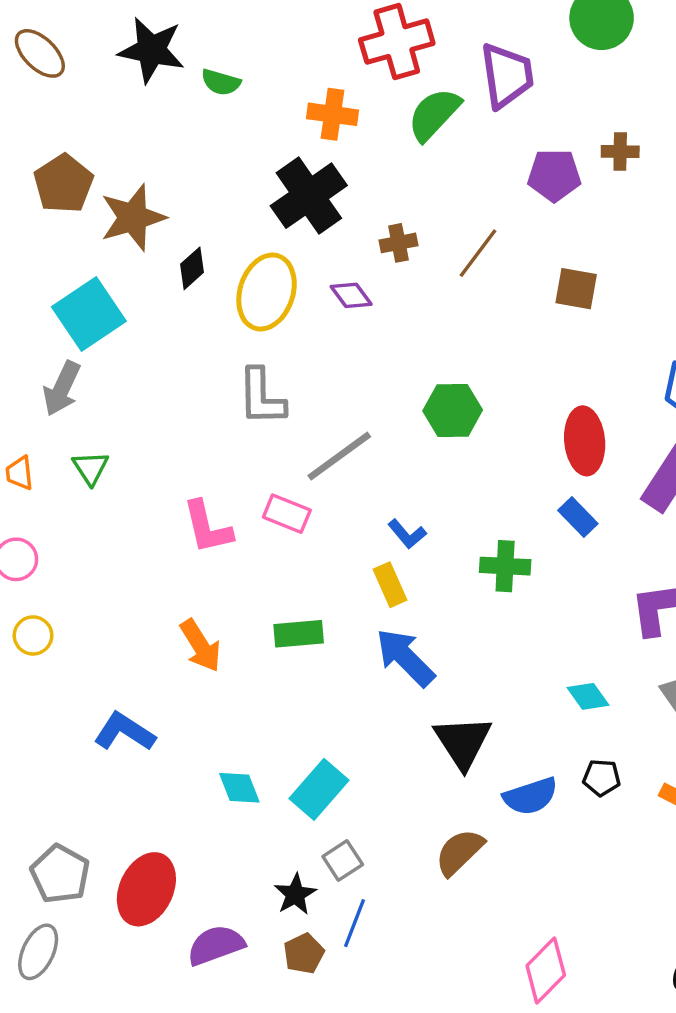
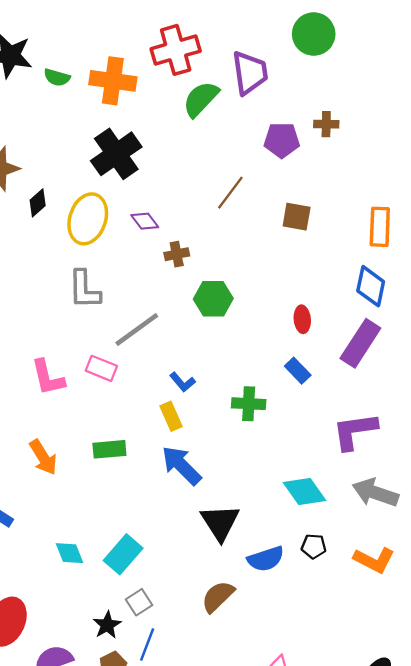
orange cross: (333, 114) -> (113, 81), moved, size x1.4
brown cross: (399, 243) -> (177, 254), moved
red ellipse: (585, 441) -> (302, 319), size x0.6
cyan diamond: (588, 696) -> (305, 492), size x1.5

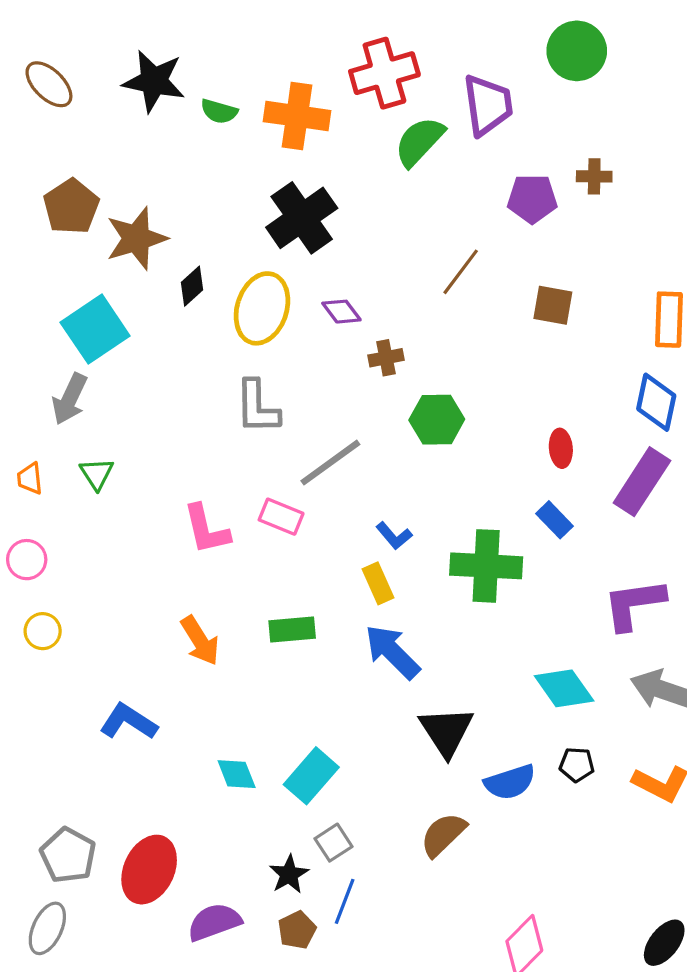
green cross: (249, 404) -> (486, 566), size x1.5

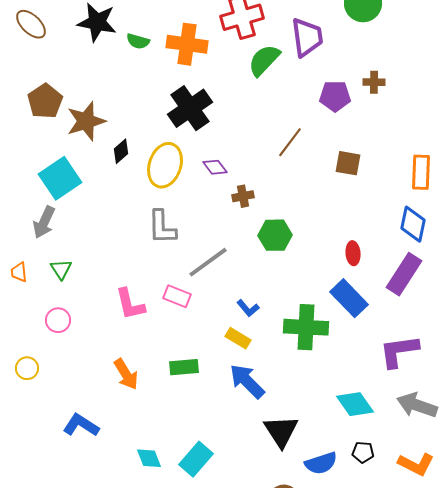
blue rectangle: (554, 520) -> (349, 298), size x1.6
pink circle: (27, 560) -> (58, 320), moved
yellow rectangle: (378, 583) -> (238, 338), turned -35

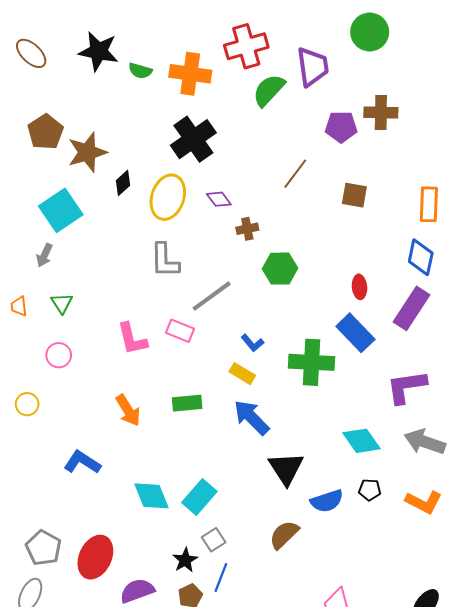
brown cross: (374, 82) -> (381, 113), size x1.5
gray arrow: (44, 222) -> (44, 255), size x0.7
cyan diamond: (149, 458) -> (151, 496), size x1.4

